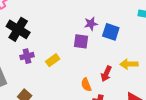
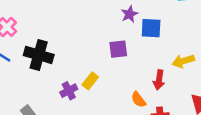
purple star: (91, 24) -> (130, 14), moved
purple cross: (27, 56) -> (69, 91), moved

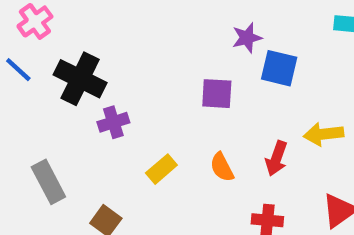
yellow rectangle: (90, 81) -> (161, 169), moved
purple cross: (69, 91) -> (113, 122), moved
orange semicircle: (139, 100) -> (222, 167), moved

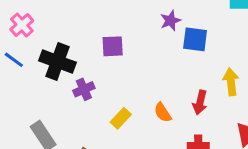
purple square: (217, 94) -> (113, 46), moved
yellow arrow: (324, 134) -> (231, 82), turned 96

